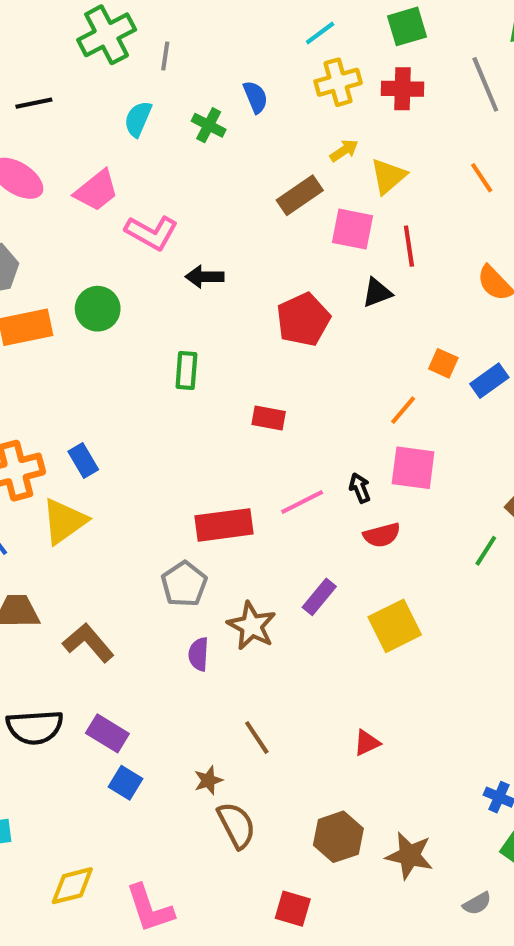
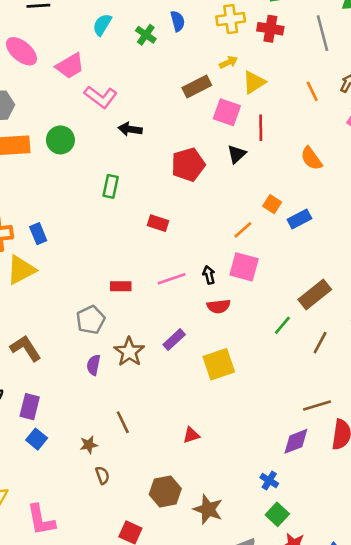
black triangle: (377, 293) -> (237, 154), turned -30
red rectangle: (224, 525) -> (121, 286), size x0.6
purple rectangle: (107, 733) -> (30, 407), turned 65
brown semicircle: (236, 825) -> (102, 475), size x0.6

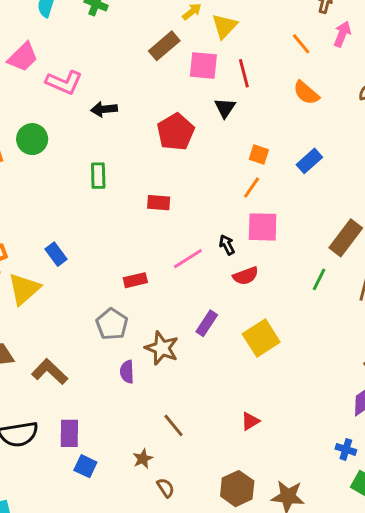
orange line: (312, 91) -> (301, 44), moved
orange square: (272, 204) -> (259, 154), moved
blue rectangle: (38, 234) -> (56, 254), moved

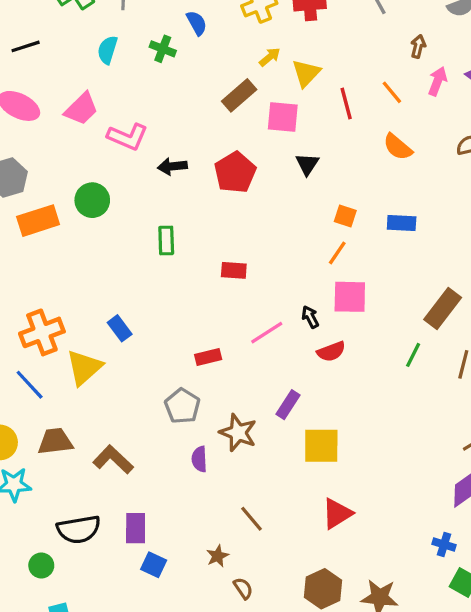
red line: (244, 73) -> (346, 103), moved
red pentagon: (176, 132) -> (235, 172), moved
blue rectangle: (309, 161) -> (402, 223), turned 45
yellow square: (261, 338) -> (321, 446), moved, turned 33
red triangle: (250, 421) -> (337, 514), size x1.5

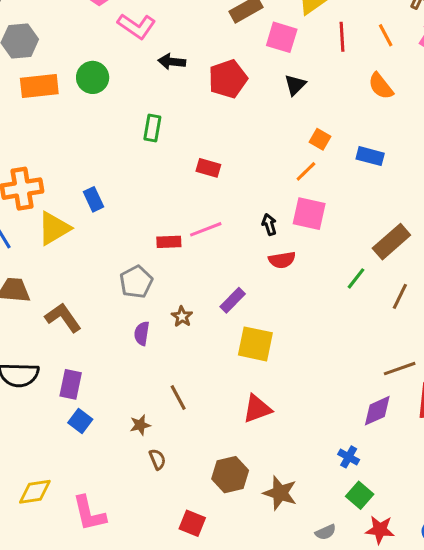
pink line: (267, 333) -> (206, 229), moved
brown star: (238, 433) -> (182, 317), size x0.6

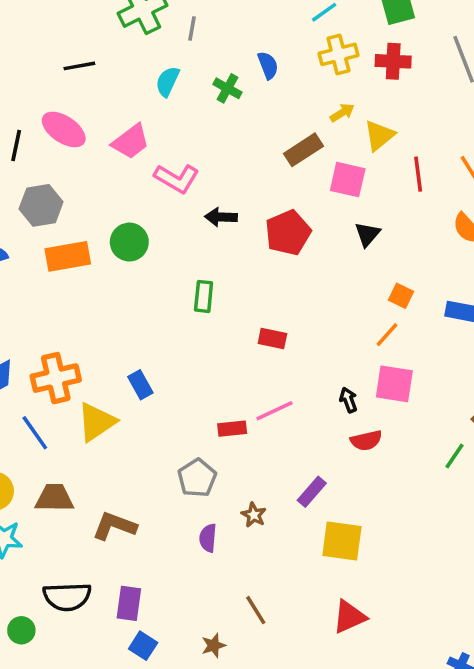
brown L-shape: (63, 318) -> (114, 526), turned -30

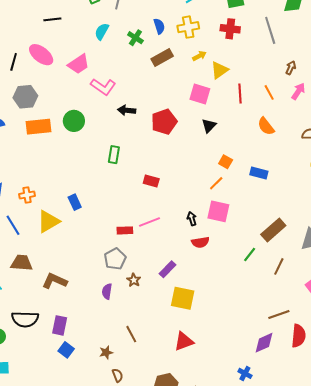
yellow cross: (338, 54) -> (188, 27), moved
brown rectangle: (304, 150) -> (162, 57), moved
orange cross: (56, 378) -> (27, 195), size x0.6
gray pentagon: (197, 478) -> (115, 259), moved

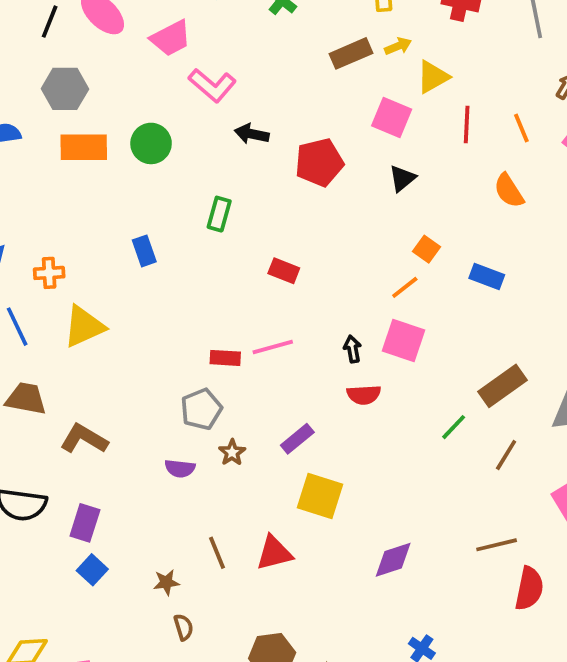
brown rectangle: (162, 57) -> (351, 53), moved
blue rectangle: (75, 202) -> (144, 251), moved
purple semicircle: (107, 291) -> (180, 468), turned -98
red triangle: (184, 341) -> (274, 553), moved
purple diamond: (264, 343) -> (393, 560), moved

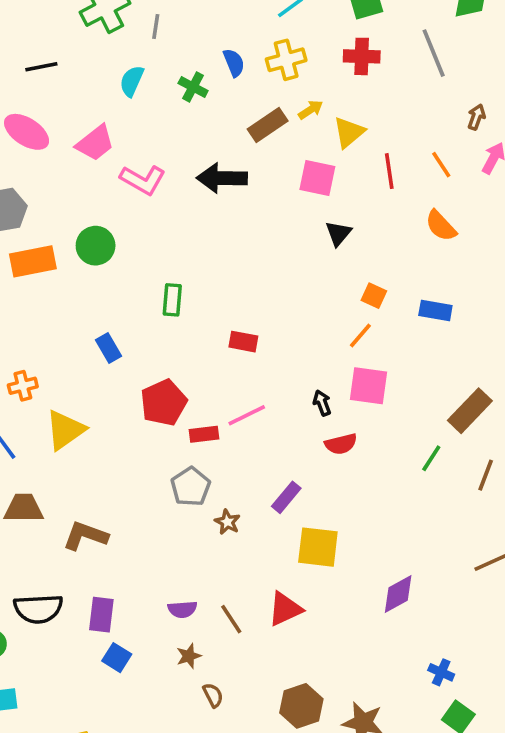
black arrow: (252, 134) -> (222, 178), moved, size x1.5
red pentagon: (319, 162) -> (164, 403), moved
purple semicircle: (180, 468) -> (182, 609), moved

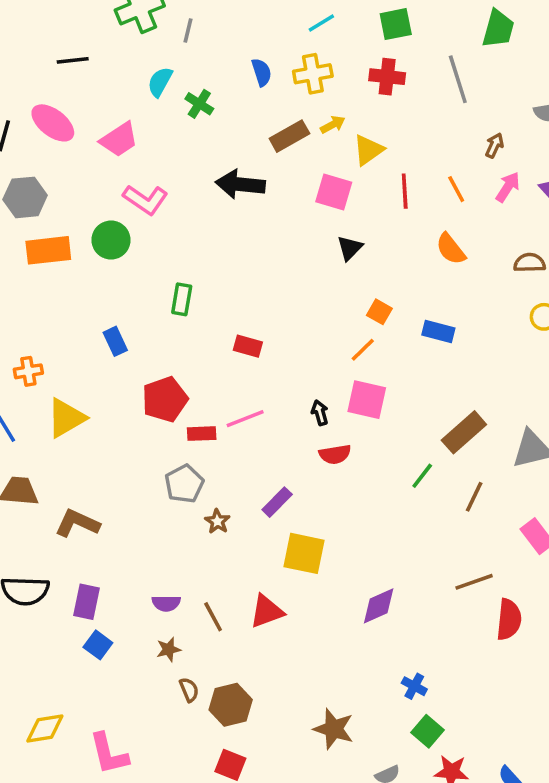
green cross: (193, 87) -> (199, 104), moved
pink L-shape: (143, 180) -> (145, 200), moved
brown hexagon: (301, 706) -> (231, 705), moved

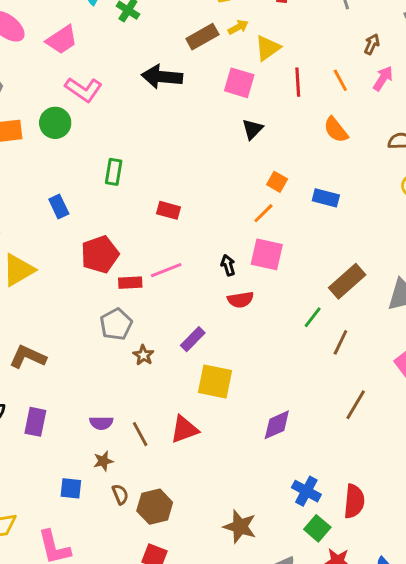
brown line: (474, 497) -> (340, 342), moved
brown line: (474, 582) -> (356, 405), turned -40
red semicircle: (509, 619) -> (354, 501), moved
blue square: (98, 645) -> (71, 488), moved, turned -30
blue cross: (414, 686) -> (306, 491), size x1.4

